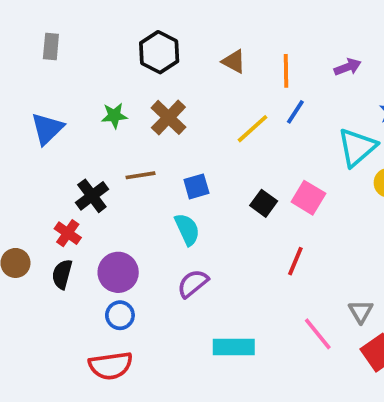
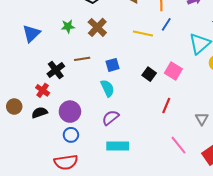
yellow line: (252, 129) -> (143, 33), turned 54
black semicircle: (62, 274) -> (40, 113), turned 56
gray triangle: (361, 312) -> (202, 119), moved
cyan rectangle: (234, 347) -> (118, 146), moved

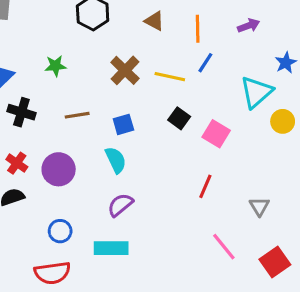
brown cross: (97, 27) -> (125, 70), moved
black cross: (56, 70) -> (21, 112), moved, turned -36
black square: (149, 74) -> (179, 118), moved
purple circle: (70, 112) -> (59, 169), moved
cyan rectangle: (118, 146) -> (111, 248), moved

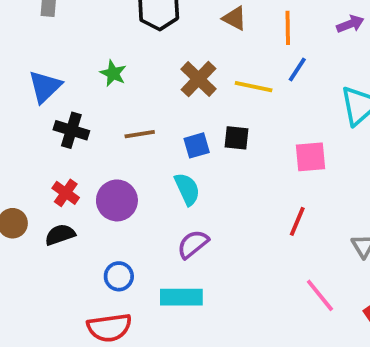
green star: (55, 66) -> (113, 73), turned 30
black square: (179, 118) -> (236, 138), moved, turned -30
pink square: (216, 134) -> (310, 157), turned -36

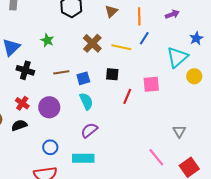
brown triangle: (235, 18) -> (111, 11), turned 48
blue square: (197, 145) -> (83, 78), moved
red line: (297, 221) -> (127, 96), moved

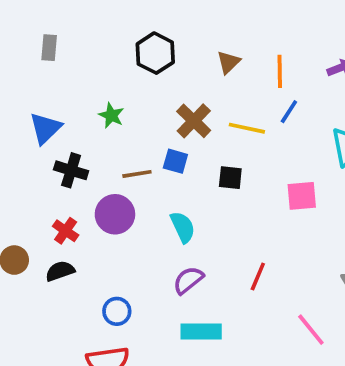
blue square: (83, 78) -> (175, 161), moved, turned 32
red line: (127, 96) -> (258, 277), moved
purple circle: (49, 107) -> (115, 214), moved
cyan rectangle: (83, 158) -> (201, 331), moved

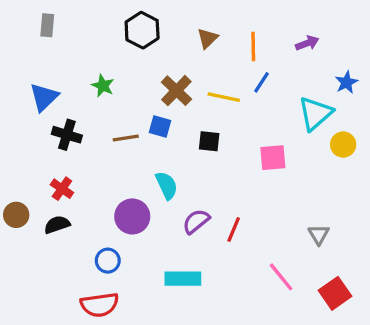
purple circle: (115, 214) -> (132, 216), moved
purple semicircle: (188, 280) -> (196, 221), moved

